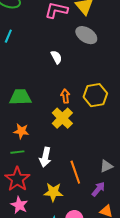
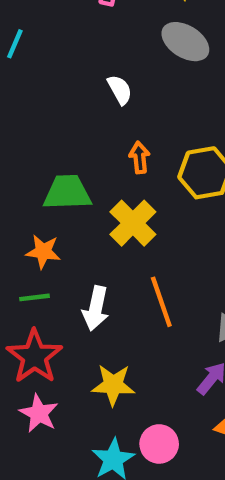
orange arrow: (65, 96) -> (139, 157), moved
green trapezoid: (20, 97) -> (67, 192), moved
orange line: (75, 172) -> (161, 302), moved

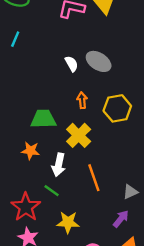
gray ellipse: (185, 42) -> (99, 61), moved
green line: (34, 297) -> (52, 191), moved, turned 42
white arrow: (96, 308) -> (59, 165), moved

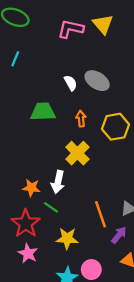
green trapezoid: (43, 119) -> (43, 112), moved
orange star: (30, 151) -> (31, 188), moved
orange line: (94, 178) -> (101, 214), moved

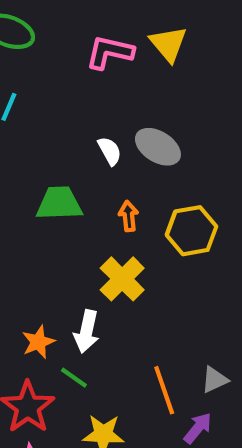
orange star: (31, 188) -> (38, 342), turned -30

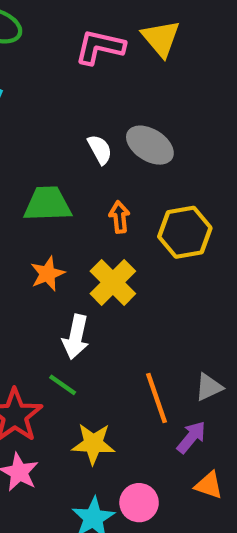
orange star: (38, 342) -> (47, 274), moved

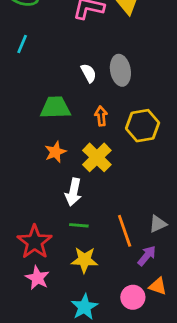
gray ellipse: (150, 145) -> (120, 70), turned 48
green line: (63, 385) -> (79, 225), moved, turned -30
pink circle: (139, 503) -> (133, 297), moved

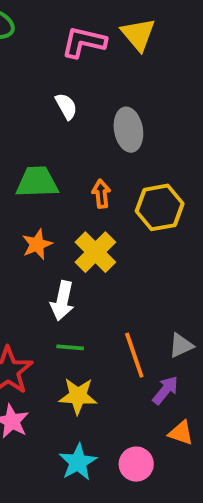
white semicircle: (89, 73) -> (66, 106), moved
pink circle: (133, 297) -> (136, 464), moved

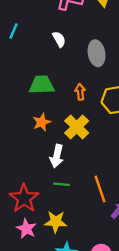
yellow star: (78, 396) -> (56, 222), moved

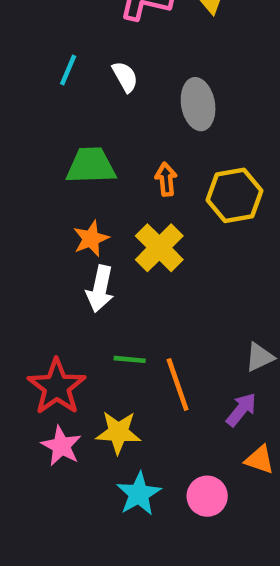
cyan line: (13, 31) -> (68, 70), moved
white arrow: (57, 156) -> (100, 289), moved
orange line: (100, 189) -> (178, 384), moved

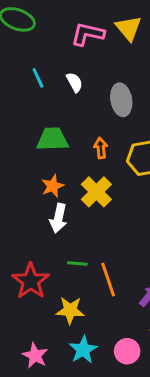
cyan line: (68, 70) -> (38, 78), turned -48
pink star: (61, 446) -> (35, 356), moved

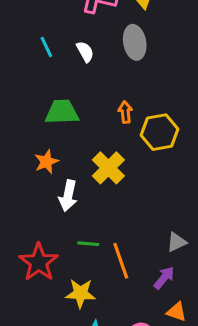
gray ellipse: (121, 100) -> (135, 42), moved
orange arrow: (101, 148) -> (125, 112), moved
orange star: (53, 186) -> (46, 162), moved

